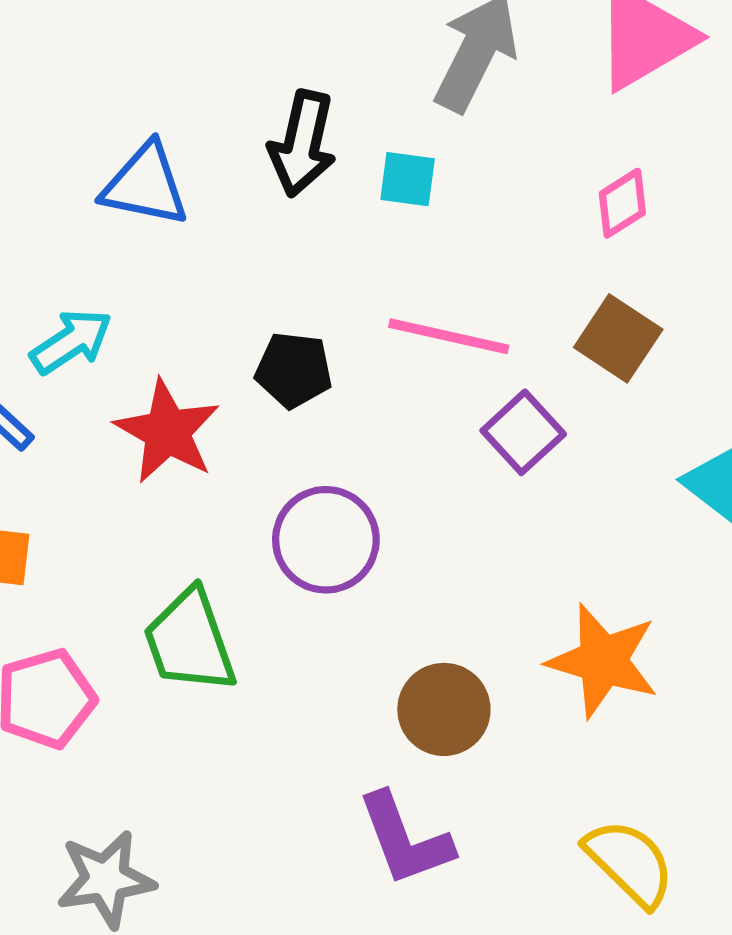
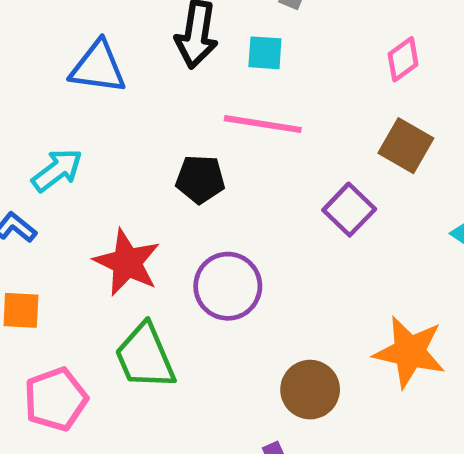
pink line: (449, 336) -> (263, 124), moved
red star: (167, 431) -> (127, 262), moved

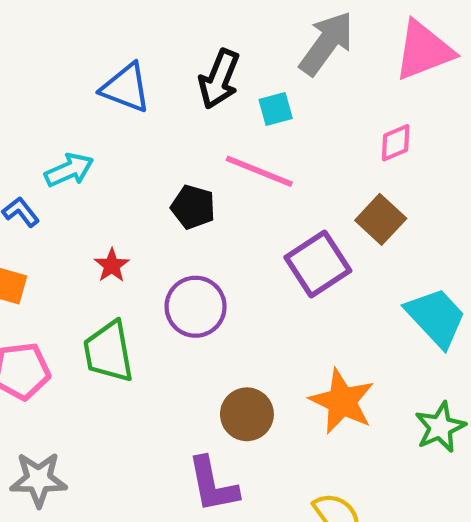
cyan square: (265, 53) -> (276, 109), turned -32
purple square: (349, 210) -> (318, 264), size x1.4
red star: (127, 262) -> (112, 265), size x0.6

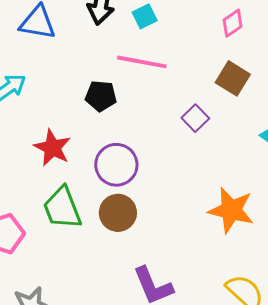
purple square: (318, 264) -> (195, 118), size x0.6
red star: (112, 265) -> (52, 148), size x1.5
brown circle: (247, 414) -> (118, 213), moved

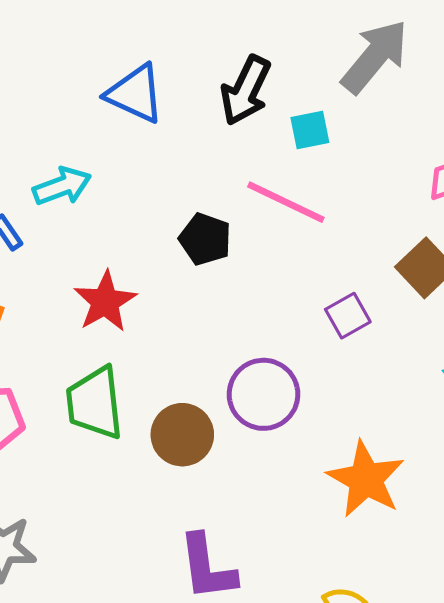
purple circle: (116, 165) -> (263, 394), moved

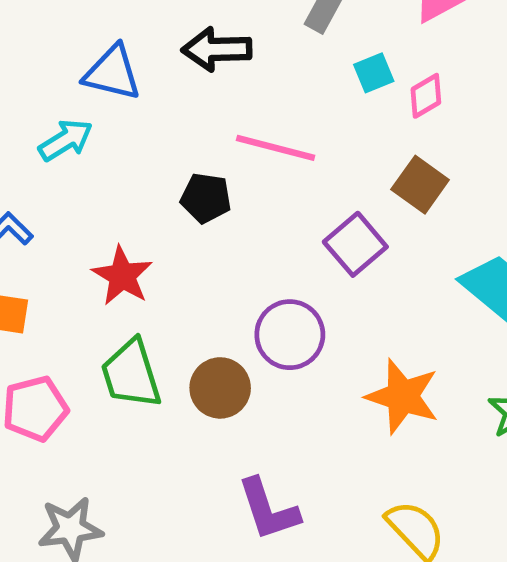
black arrow: (246, 90) -> (217, 49), turned 74
cyan square: (310, 130) -> (374, 73), moved
cyan arrow: (62, 186) -> (66, 140), moved
purple square: (348, 316) -> (355, 244), size x1.4

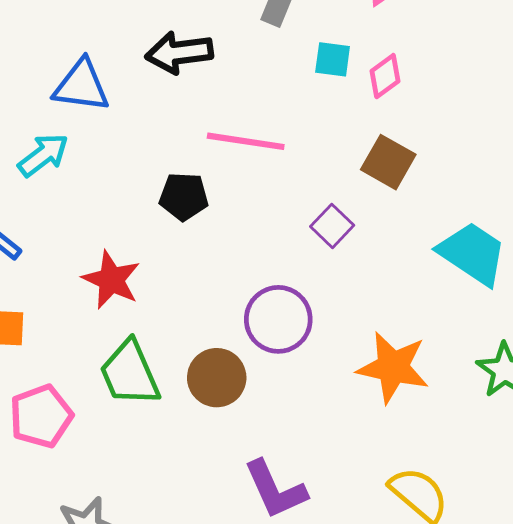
cyan square: (374, 73) -> (333, 59), turned 36
purple square: (355, 244) -> (332, 226), size x0.7

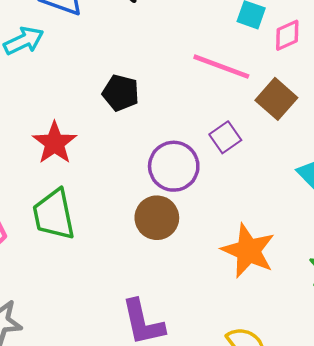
pink line: (246, 141) -> (221, 67), moved
purple circle: (278, 319) -> (174, 166), moved
brown circle: (217, 378) -> (157, 218), moved

